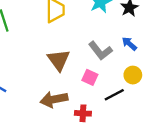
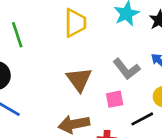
pink square: (90, 77) -> (115, 99), turned -35

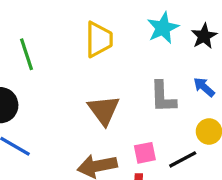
gray L-shape: (126, 69) -> (163, 97), turned 36
pink square: (115, 99) -> (145, 153), moved

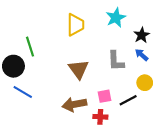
black star: (204, 36) -> (142, 35), moved
green line: (26, 54) -> (30, 47), moved

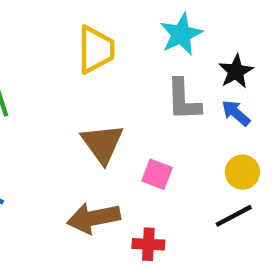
gray L-shape: (116, 61) -> (183, 100), moved
pink square: (104, 96) -> (157, 174), moved, turned 32
black line: (128, 100) -> (234, 216), moved

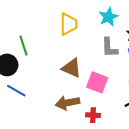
brown triangle: (102, 144) -> (72, 68), turned -30
pink square: (157, 174) -> (97, 82), size x1.5

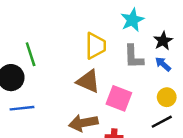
yellow trapezoid: (68, 24) -> (96, 46), moved
blue line: (16, 91) -> (22, 108), turned -36

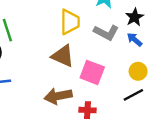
gray L-shape: (134, 57) -> (106, 32), turned -60

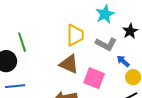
blue arrow: (135, 40) -> (123, 61), moved

